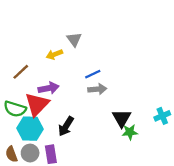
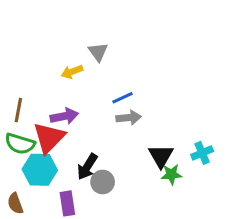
brown line: (21, 72) -> (18, 110), moved, turned -36
cyan cross: (162, 116) -> (202, 153), moved
gray circle: (30, 153) -> (103, 182), moved

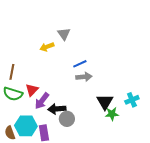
purple arrow: (64, 116) -> (42, 101), moved, turned 138
red triangle: (49, 138) -> (32, 90), size x0.6
black arrow: (87, 167) -> (57, 109), turned 54
cyan hexagon: (40, 170) -> (26, 126), moved

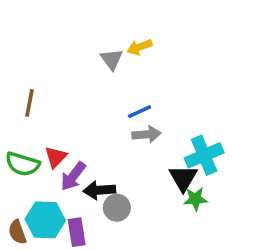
yellow arrow: (47, 47) -> (140, 47), moved
brown line: (12, 72) -> (30, 103), moved
cyan cross: (132, 100) -> (204, 155), moved, size x1.5

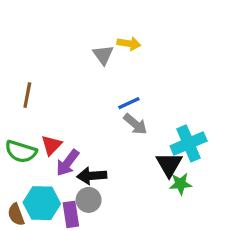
yellow arrow: (140, 47) -> (129, 44), turned -150
gray arrow: (147, 134) -> (135, 124), turned 45
gray circle: (117, 208) -> (89, 200), moved

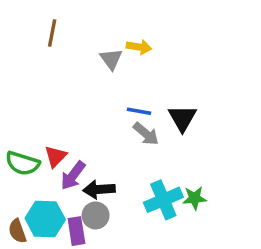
brown line: (27, 95) -> (52, 33), moved
blue line: (129, 103) -> (139, 111), turned 35
cyan cross: (189, 143) -> (163, 200), moved
black triangle: (169, 164) -> (182, 118), moved

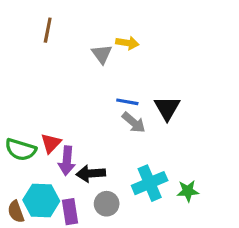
purple arrow: (73, 176) -> (67, 161), turned -32
green star: (195, 198) -> (188, 191), moved
gray circle: (96, 215) -> (107, 204), moved

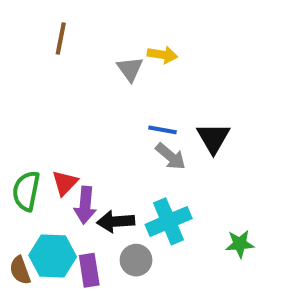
green semicircle: (21, 150) -> (26, 191), turned 84
cyan cross: (150, 183) -> (169, 221), moved

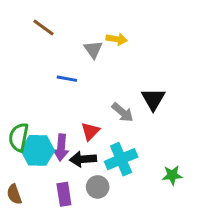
brown line: (61, 38) -> (43, 27), turned -65
blue line: (162, 130) -> (67, 79), moved
red triangle: (65, 183) -> (90, 131), moved
cyan hexagon: (53, 256) -> (38, 150), moved

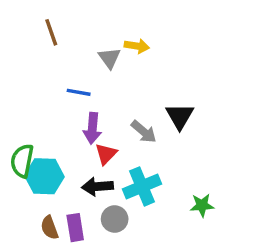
brown line: (43, 27) -> (51, 32), turned 35
purple arrow: (61, 147) -> (92, 128), moved
brown semicircle: (14, 194) -> (50, 228), moved

